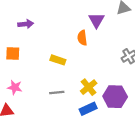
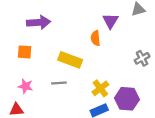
purple arrow: (26, 24) -> (39, 22), size x1.5
yellow rectangle: (58, 60) -> (70, 60), size x1.5
gray line: (57, 92) -> (59, 83), moved

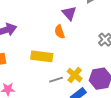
gray line: (59, 83) -> (56, 80), moved

